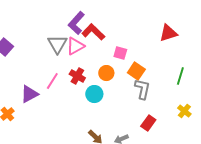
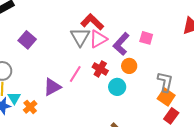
purple L-shape: (76, 23) -> (121, 44), moved
red L-shape: (93, 32) -> (92, 22), moved
pink square: (120, 53) -> (146, 38), moved
orange square: (136, 71) -> (166, 97), moved

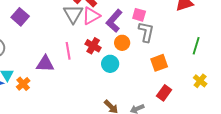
pink line: (75, 74) -> (68, 51), turned -42
gray L-shape: (165, 82) -> (146, 32), moved
purple triangle: (52, 87) -> (45, 64), turned 30
orange square: (166, 97) -> (159, 63), moved, turned 36

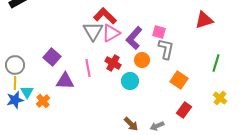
purple square: (20, 17) -> (52, 57), moved
orange square: (159, 63) -> (179, 80), turned -36

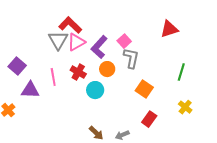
pink square: (159, 32) -> (124, 41), turned 32

